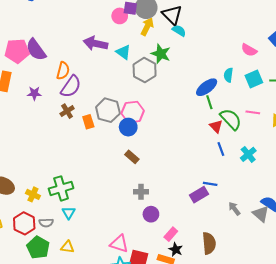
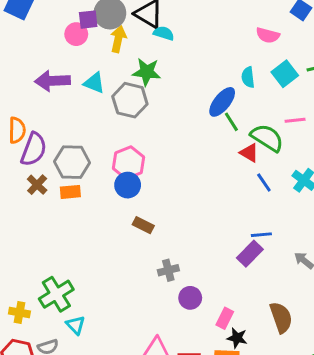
gray hexagon: (108, 110) -> (72, 162), moved
orange rectangle: (88, 122) -> (70, 192), turned -64

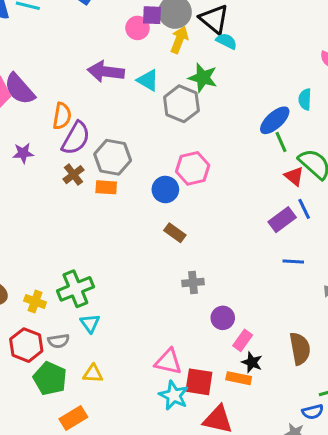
pink hexagon: (128, 163) -> (193, 168), moved
purple rectangle: (250, 254) -> (282, 220), moved
purple circle: (190, 298) -> (223, 318), moved

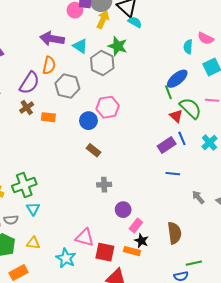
cyan semicircle: (305, 99) -> (188, 47), moved
orange semicircle: (62, 116) -> (49, 65), moved
blue ellipse: (275, 120) -> (177, 79), moved
gray hexagon: (113, 157) -> (67, 86), moved
cyan star: (174, 395) -> (66, 258), moved

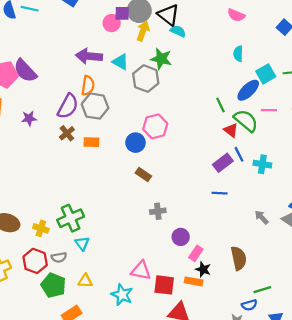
pink semicircle: (206, 38) -> (236, 15), moved
blue ellipse: (177, 79) -> (248, 90), moved
gray hexagon: (67, 86) -> (95, 106), moved
cyan cross: (209, 142) -> (262, 164), moved, turned -35
blue line: (173, 174) -> (220, 193), moved

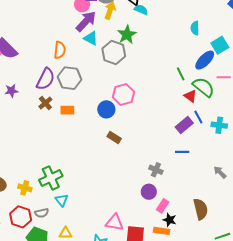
purple arrow: (89, 56) -> (86, 21), moved, turned 130
green star: (161, 59) -> (127, 35), turned 30
orange semicircle: (88, 85) -> (60, 50), moved
gray cross: (158, 211) -> (156, 170), moved, turned 32

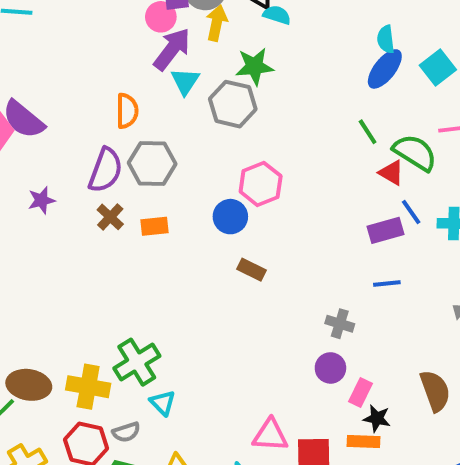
green star: (127, 35) -> (255, 66), turned 30
cyan triangle: (91, 38) -> (185, 81), turned 42
blue ellipse: (205, 60) -> (385, 69), moved
purple rectangle: (184, 125) -> (385, 230), turned 30
yellow cross: (25, 188) -> (88, 387), size x1.5

